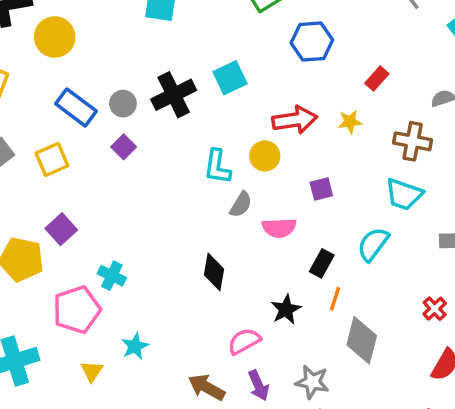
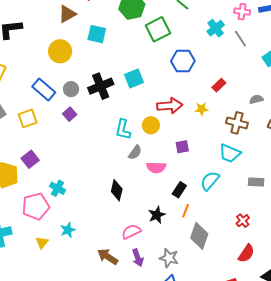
yellow circle: (55, 37) -> (60, 51), moved

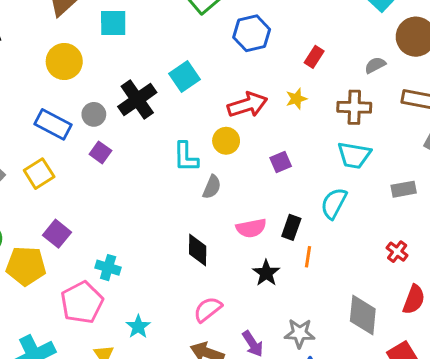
pink semicircle: (156, 167) -> (251, 228), moved
pink semicircle: (131, 232) -> (208, 309), moved
gray diamond: (199, 236) -> (363, 315), moved

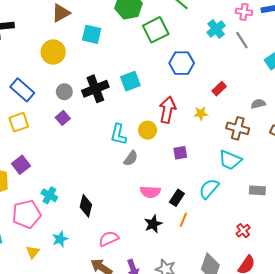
red arrow: (247, 105) -> (167, 110), turned -75
blue rectangle: (53, 124) -> (22, 90), moved
black diamond: (198, 250) -> (86, 206), moved

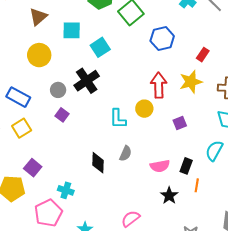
cyan square: (130, 81) -> (100, 47), moved
yellow star: (201, 113) -> (191, 82), size x1.6
gray semicircle: (131, 158) -> (126, 153), moved
black diamond: (86, 206) -> (98, 163), moved

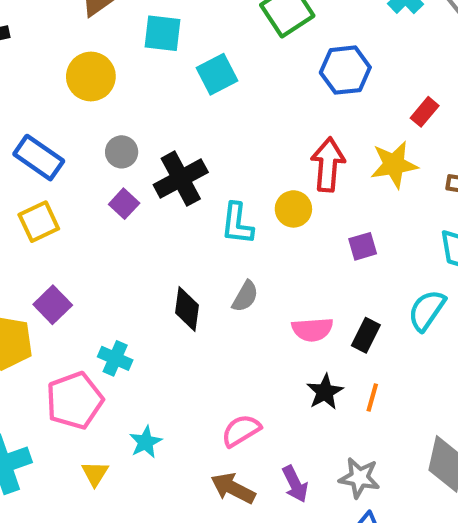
black cross: (87, 81) -> (181, 179), moved
orange line: (197, 185) -> (372, 397), moved

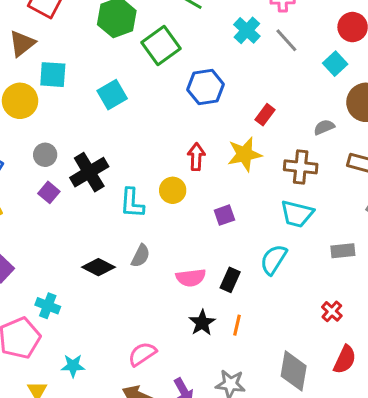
cyan square: (163, 33) -> (53, 75), moved
red arrow: (328, 165) -> (196, 157), size x0.7
black diamond: (187, 309) -> (98, 267), turned -68
cyan star: (146, 442) -> (73, 366), turned 30

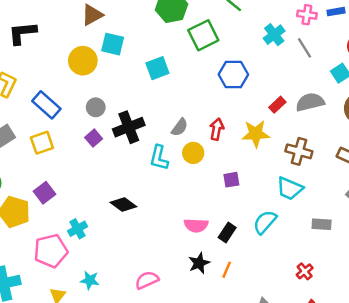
gray semicircle: (324, 127) -> (310, 102), moved, size x1.6
gray semicircle: (141, 256) -> (180, 127), moved
cyan cross: (48, 306) -> (78, 229), turned 30

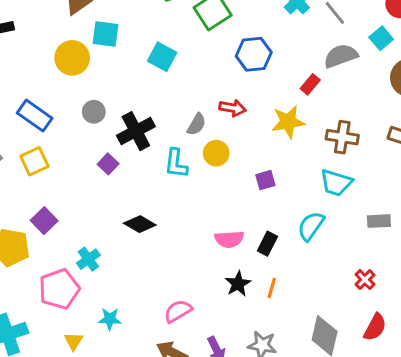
cyan square: (157, 68) -> (162, 57), turned -35
gray semicircle: (310, 102) -> (341, 56), moved
red arrow: (217, 129) -> (233, 108), moved, turned 95
purple square: (94, 138) -> (108, 164), moved

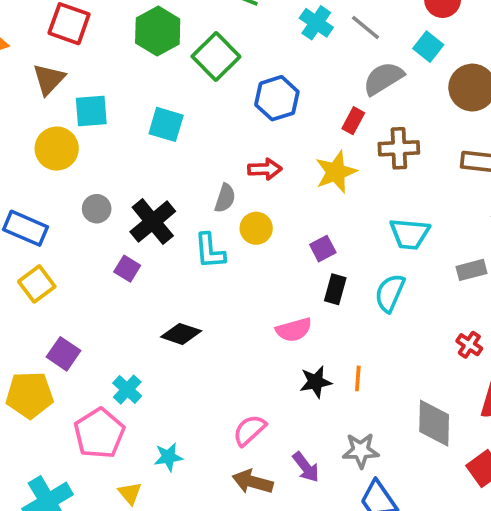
brown cross: (342, 137) -> (399, 148), moved
black rectangle: (267, 244) -> (335, 289), moved
black star: (238, 284) -> (316, 382), turned 30

